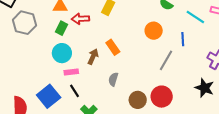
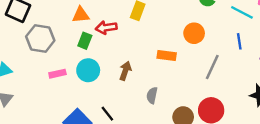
blue line: (183, 39) -> (239, 41), moved
orange rectangle: (113, 47) -> (167, 55), moved, turned -42
pink rectangle: (71, 72) -> (57, 74), moved

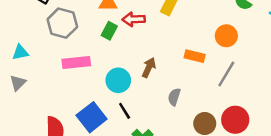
gray line: (212, 67) -> (226, 74), moved
cyan circle: (88, 70) -> (118, 80), moved
pink rectangle: (57, 74) -> (76, 63), size x1.5

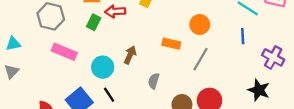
pink rectangle: (76, 63) -> (64, 52), turned 30

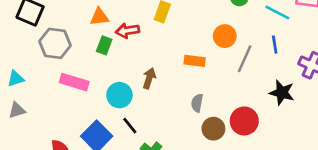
gray line: (201, 59) -> (245, 59), moved
gray triangle: (12, 71) -> (17, 110), turned 35
gray semicircle: (154, 81) -> (197, 103), moved
black star: (259, 90) -> (282, 93), moved

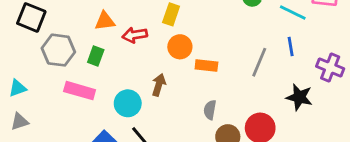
orange circle: (225, 36) -> (180, 47), moved
green rectangle: (104, 45) -> (96, 56), moved

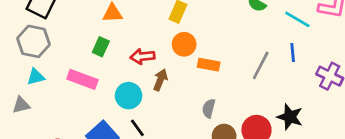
red arrow: (135, 35) -> (142, 56), moved
gray hexagon: (58, 50) -> (34, 41), moved
cyan triangle: (18, 88) -> (36, 77), moved
black star: (299, 97) -> (290, 117), moved

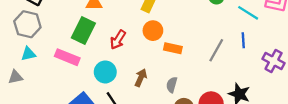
green rectangle: (101, 47) -> (83, 30), size x1.6
red arrow: (142, 56) -> (118, 40), turned -54
brown arrow: (160, 80) -> (141, 78), moved

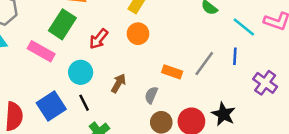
orange rectangle: (173, 48) -> (172, 72), moved

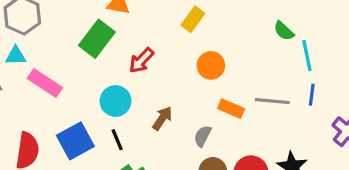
cyan line: (244, 27) -> (307, 56), moved, turned 35
orange circle: (138, 34) -> (211, 65), moved
pink rectangle: (41, 51) -> (45, 83), moved
gray line: (204, 64) -> (272, 101), turned 55

